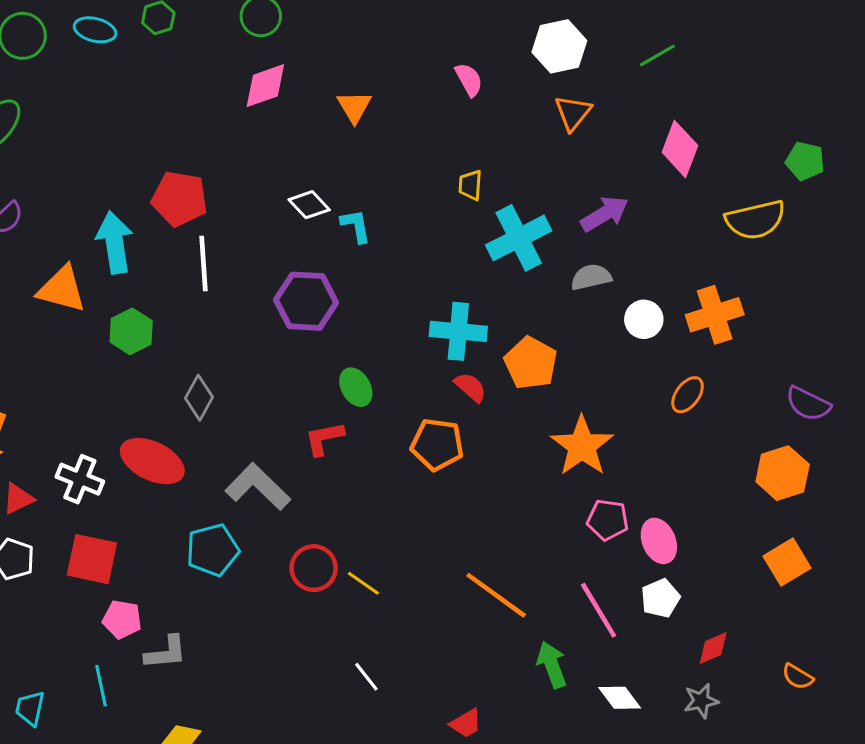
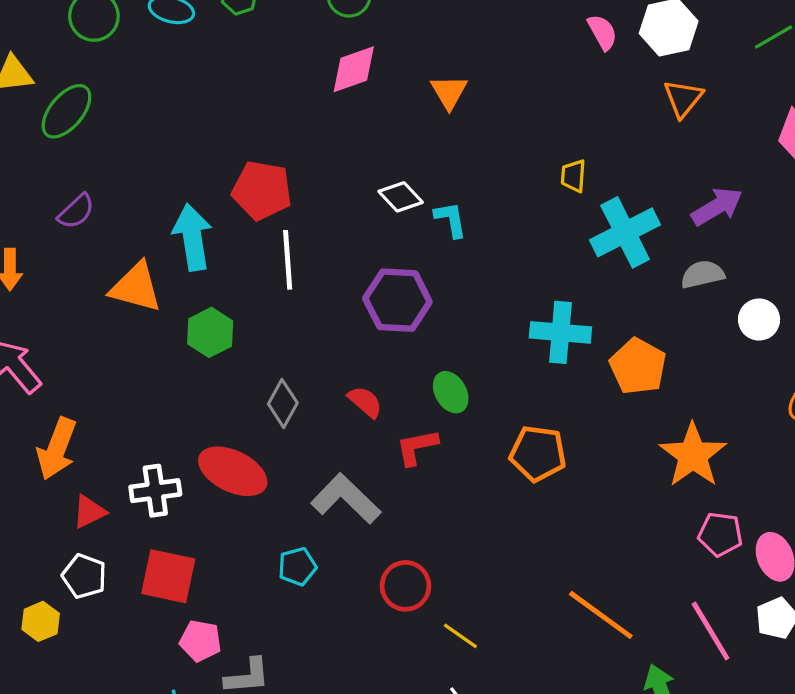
pink semicircle: (469, 80) -> (602, 32), moved
red semicircle: (470, 387) -> (365, 402), moved
white cross: (80, 479) -> (155, 491), turned -30
cyan pentagon: (213, 550) -> (297, 567), size x0.7
yellow line: (363, 583) -> (460, 636), moved

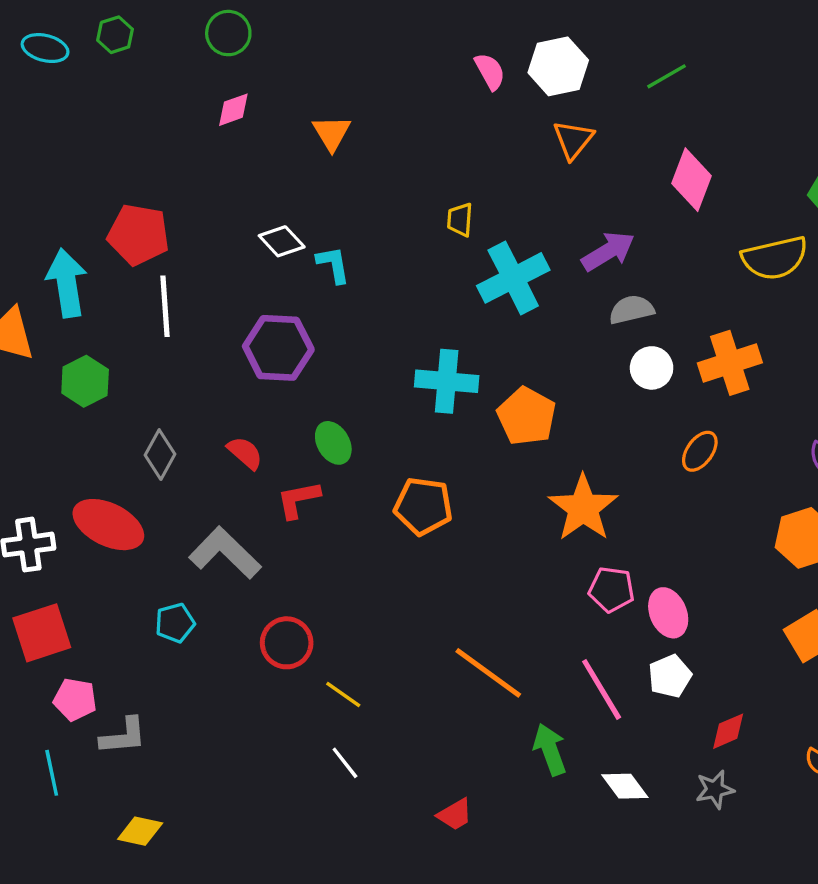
pink diamond: (354, 69) -> (233, 110), size x0.7
gray semicircle: (703, 274) -> (632, 310), moved
red square: (168, 576) -> (42, 633), turned -30

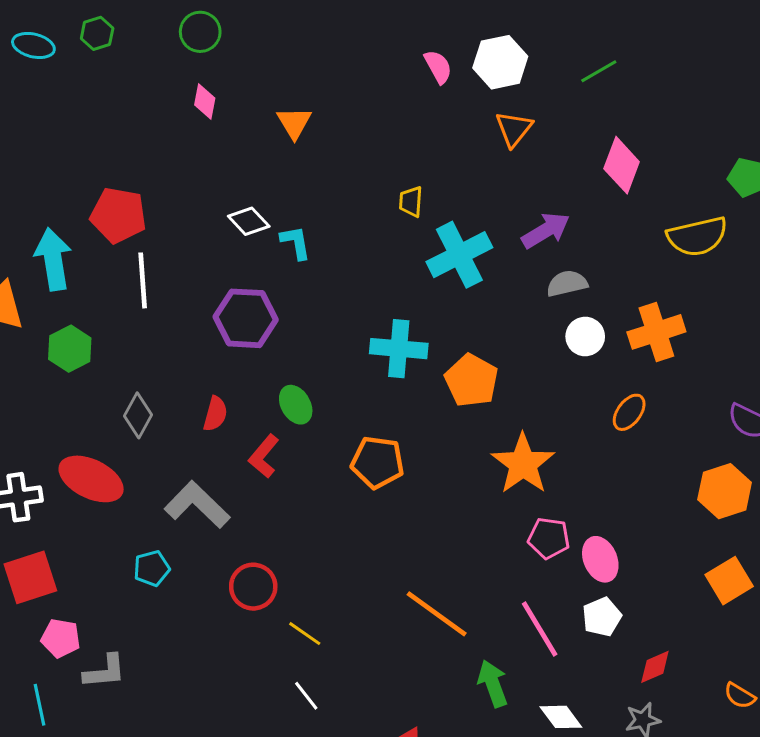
pink diamond: (233, 110) -> (205, 102), turned -60
red semicircle: (245, 453) -> (215, 414), turned 64
red L-shape: (298, 500) -> (264, 456), turned -39

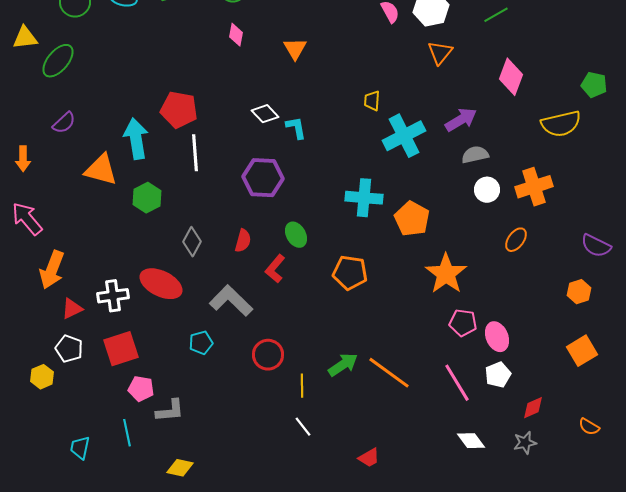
orange hexagon: (725, 491) -> (579, 292), size x0.7
yellow line: (305, 634) -> (302, 386), turned 55
green arrow: (493, 684) -> (343, 365), moved, turned 76

